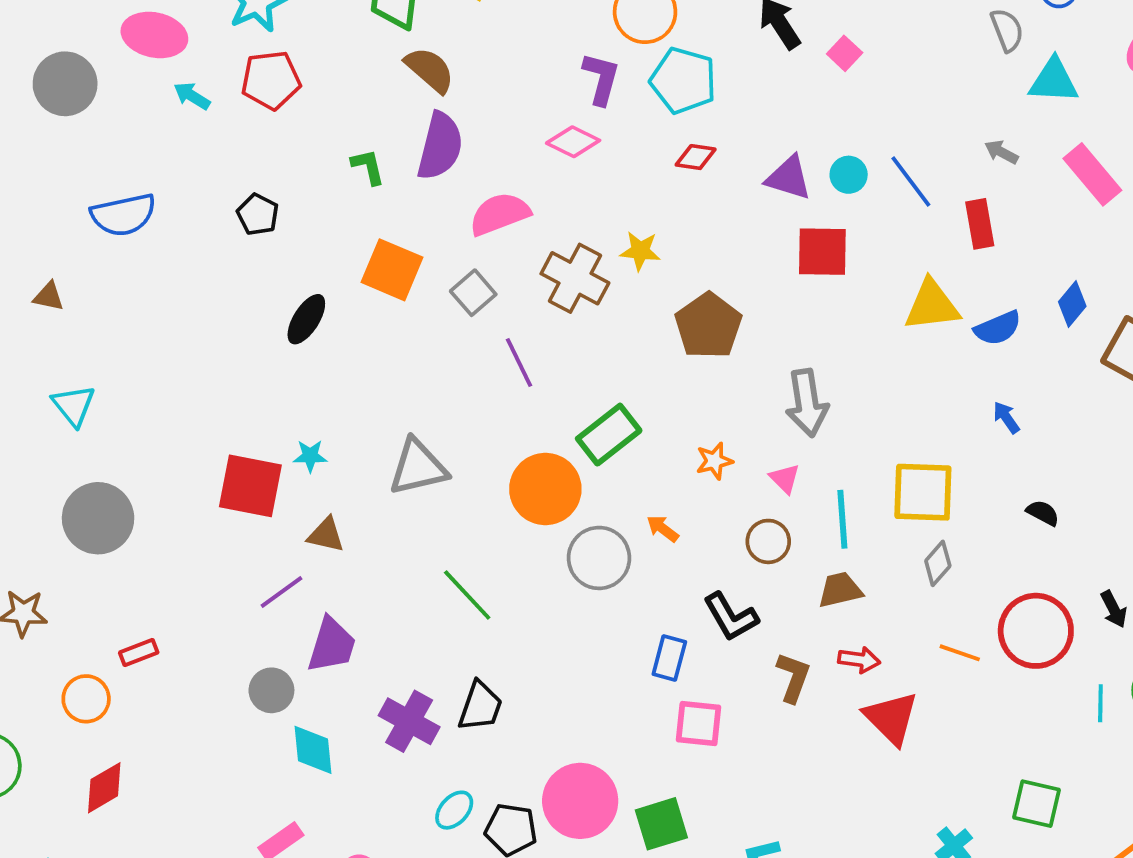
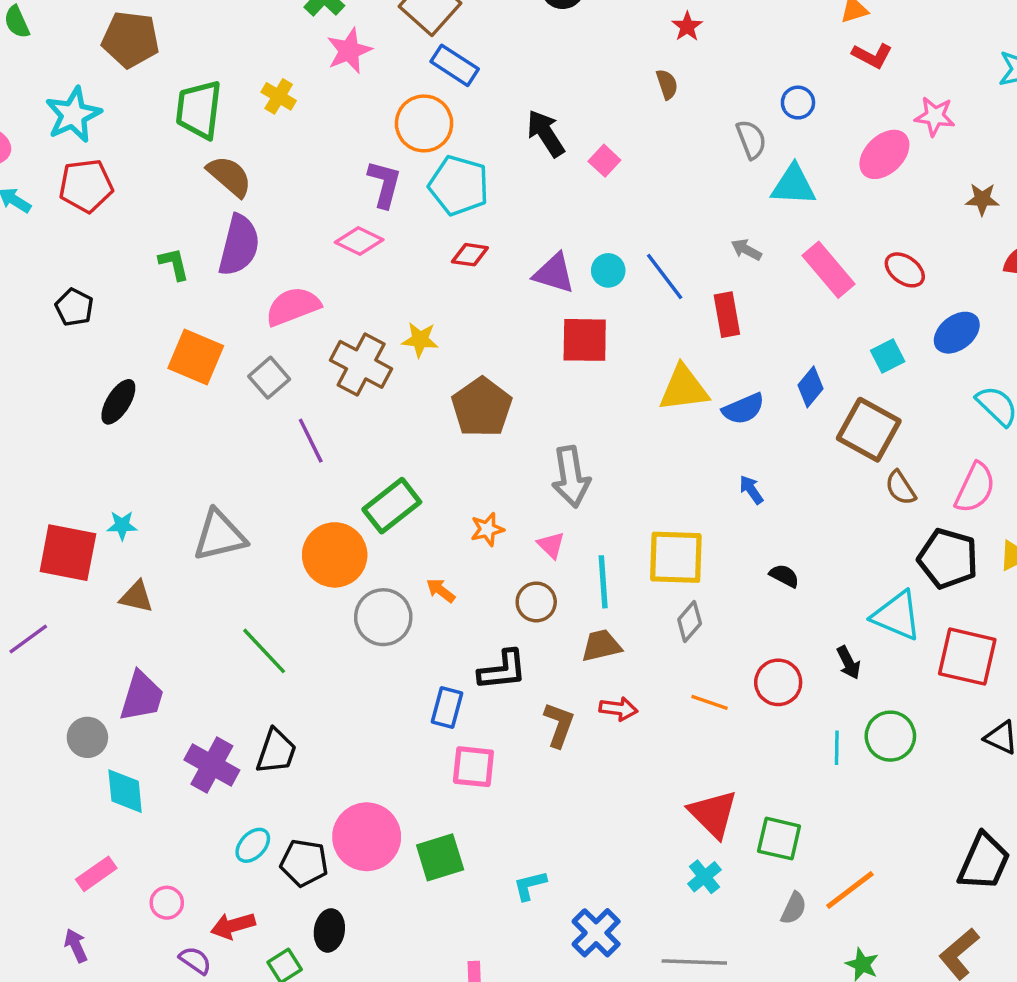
purple line: (281, 592) -> (28, 639), moved
black L-shape: (731, 617) -> (502, 670), turned -66
red circle: (1036, 631) -> (778, 682), size x0.7
red triangle: (891, 718) -> (713, 814), moved

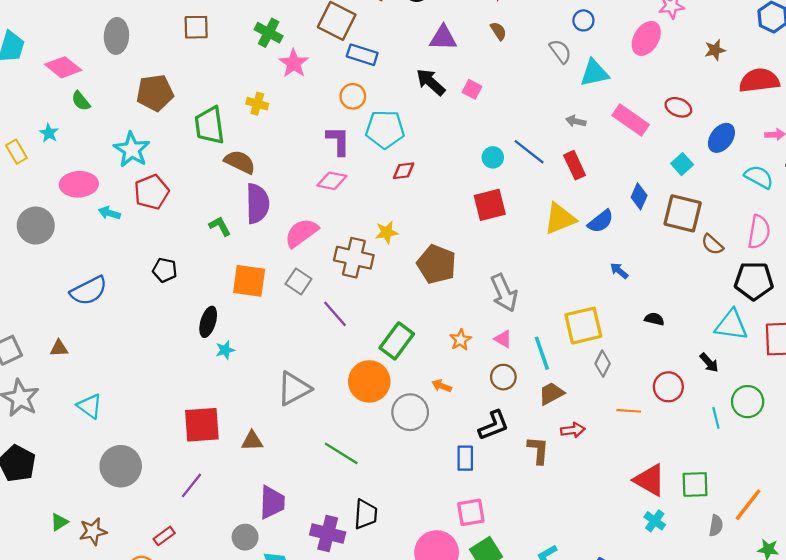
orange circle: (424, 123) -> (353, 96), size x0.7
purple triangle: (554, 273) -> (443, 38), moved
cyan star: (122, 525) -> (225, 350), moved
pink square: (473, 767) -> (471, 512), moved

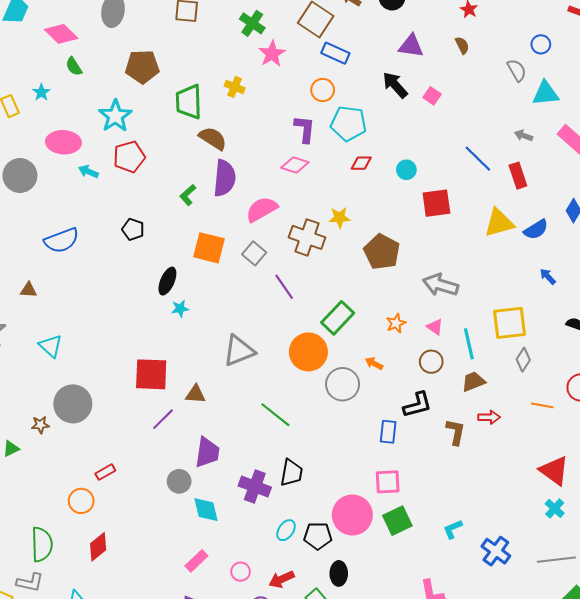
cyan circle: (493, 157) -> (406, 170), moved
green L-shape: (220, 226) -> (188, 195), turned -110
gray arrow: (504, 293) -> (441, 285), turned 124
purple line: (192, 485) -> (163, 419), moved
brown star: (93, 531) -> (40, 425), moved, size x0.7

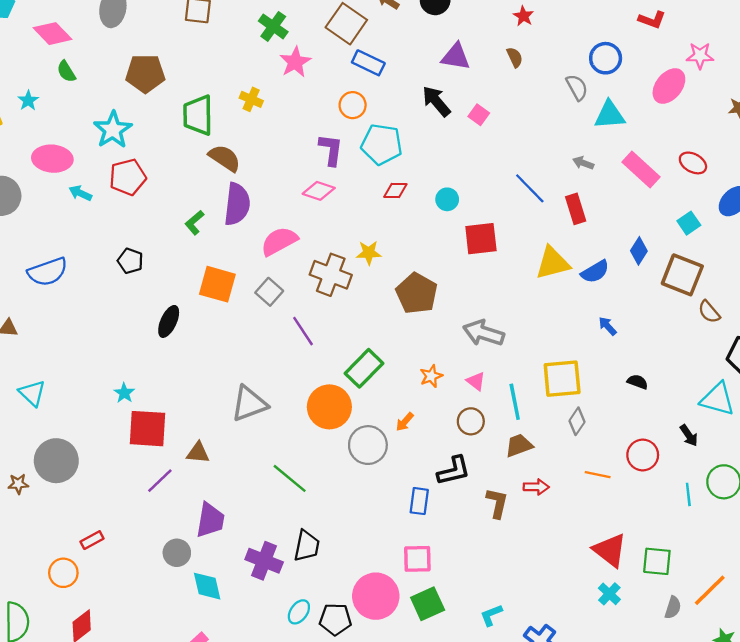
blue circle: (541, 44) -> (606, 58), size x1.4
cyan star: (180, 309) -> (124, 393), moved, turned -30
orange arrow: (374, 363) -> (405, 422), turned -78

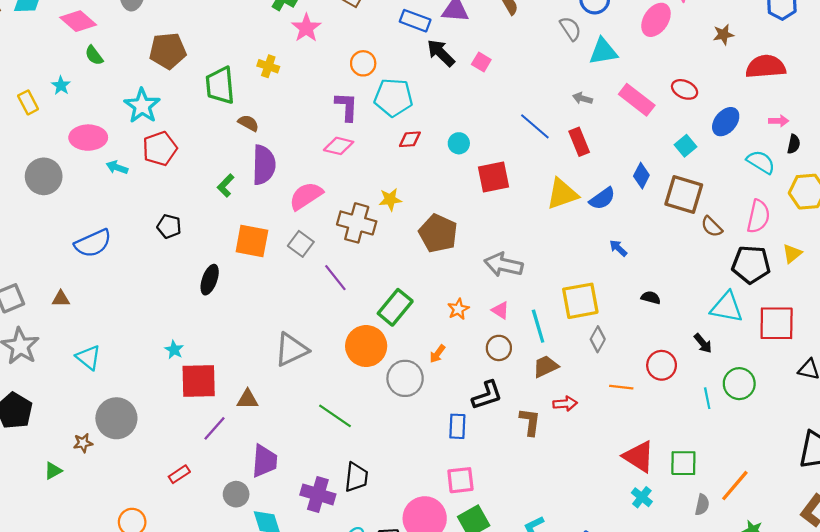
blue rectangle: (368, 63) -> (415, 21), moved
brown semicircle: (225, 158) -> (248, 123), size x0.7
red rectangle: (92, 540) -> (179, 474), moved

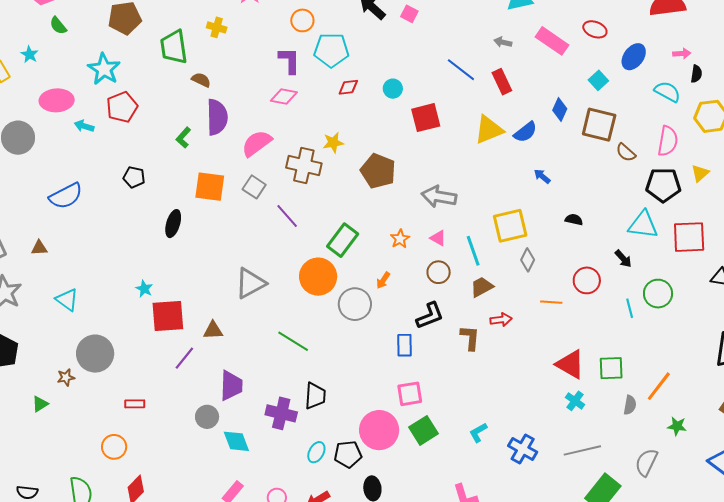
red rectangle: (179, 474) -> (135, 404), moved, turned 36

